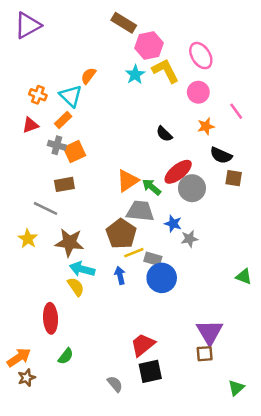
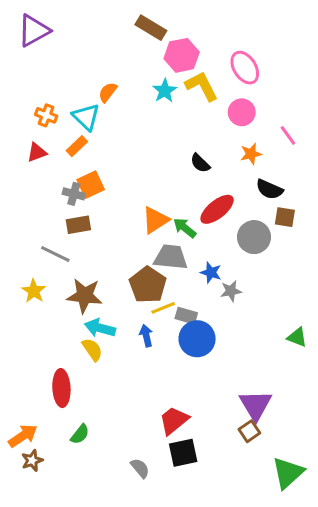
gray cross: (57, 145) -> (74, 194), moved
gray circle: (192, 188) -> (254, 237), moved
brown square: (205, 354) -> (249, 431), turned -30
green triangle: (236, 388) -> (288, 473), size x1.6

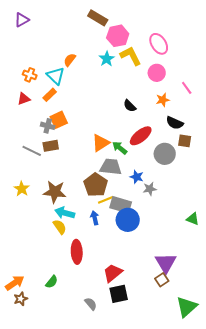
purple triangle: (34, 31) -> (22, 20), size x0.7
gray line: (55, 254) -> (32, 151), moved
gray rectangle: (186, 316) -> (121, 205), size x1.5
red ellipse: (61, 388) -> (77, 252), moved

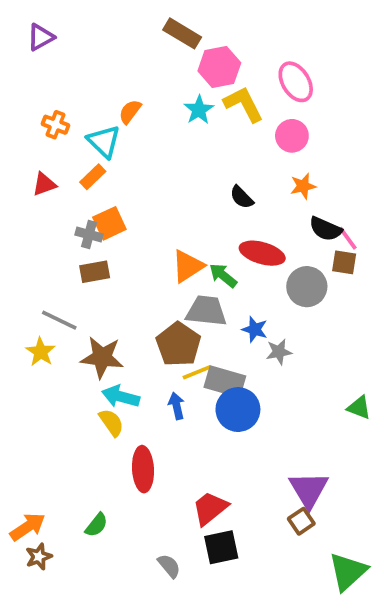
orange cross: (30, 75) -> (55, 125), moved
pink line: (187, 88) -> (348, 238), moved
red ellipse: (141, 136) -> (262, 253), turned 55
gray line: (32, 151) -> (59, 320), moved

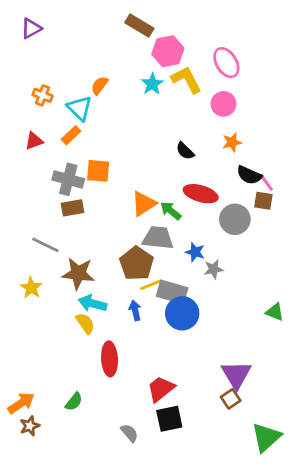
orange square: (109, 223) -> (98, 171), moved, turned 30
gray cross: (89, 235) -> (68, 179), size x1.5
yellow star: (41, 352) -> (31, 288), moved

